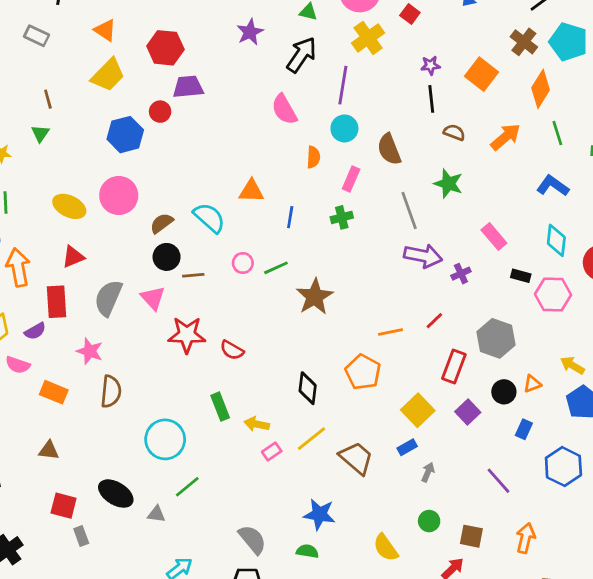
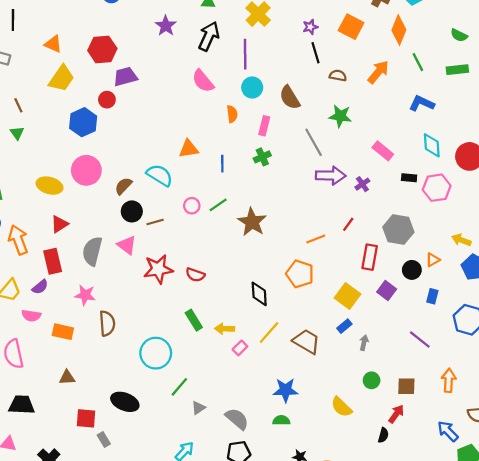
gray triangle: (156, 514) -> (198, 408), moved, turned -32

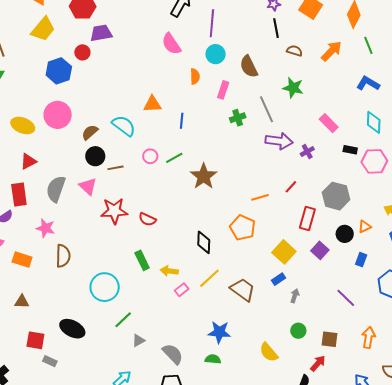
green cross: (262, 157) -> (238, 118), moved
gray rectangle: (104, 440) -> (50, 361), turned -40

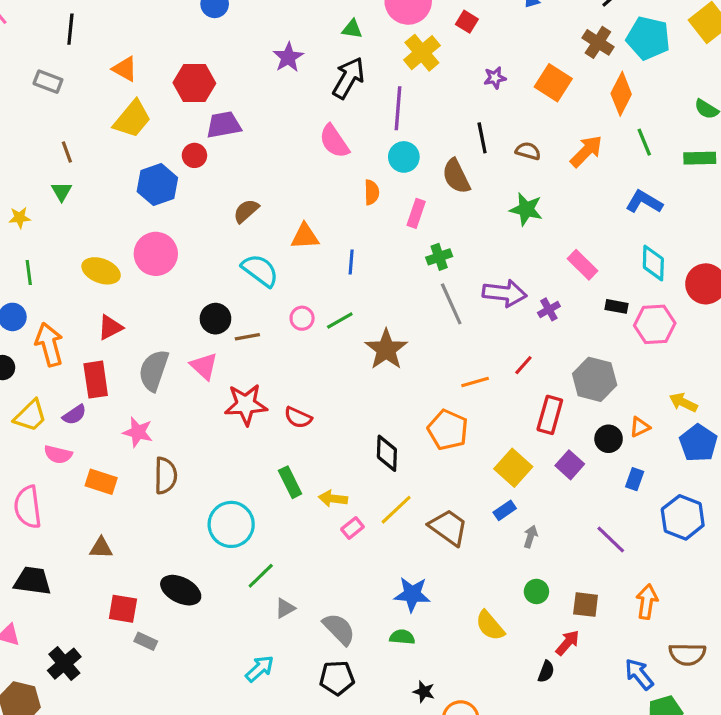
black line: (276, 28) -> (482, 138), moved
gray line: (266, 109) -> (451, 304), moved
brown semicircle: (90, 132) -> (246, 211), moved

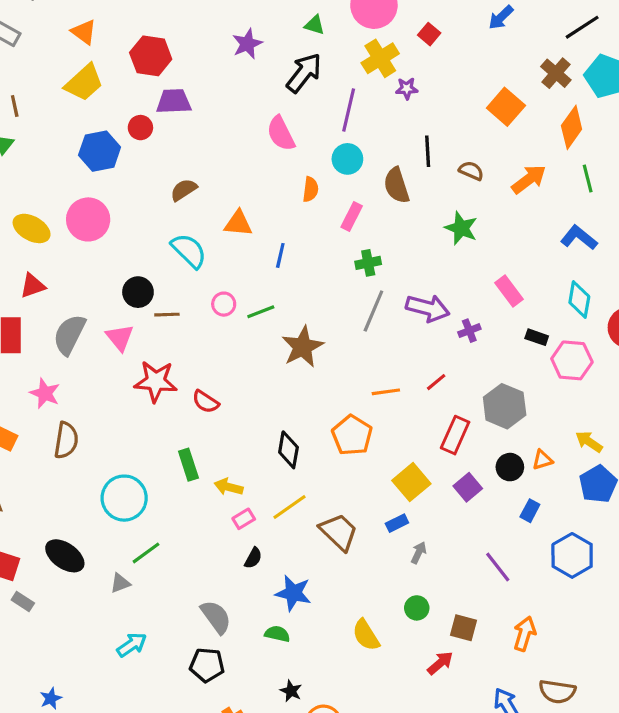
purple star: (495, 78) -> (407, 88), moved
gray line: (451, 304) -> (373, 311), turned 39
gray triangle: (285, 608) -> (120, 583), moved
black semicircle: (546, 672) -> (253, 558), moved

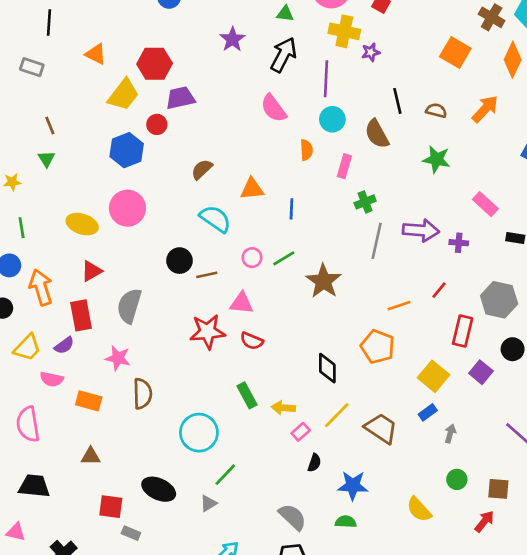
yellow cross: (380, 58) -> (344, 31), turned -36
yellow trapezoid: (84, 83) -> (123, 95), moved
purple cross: (469, 331) -> (459, 243), turned 36
pink triangle: (120, 337) -> (241, 303), moved, turned -35

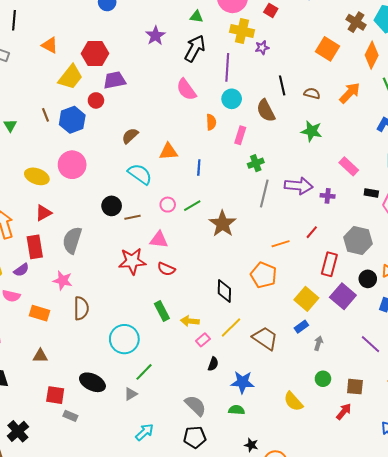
brown line: (50, 126) -> (45, 115), moved
purple square: (481, 372) -> (343, 296), size x1.4

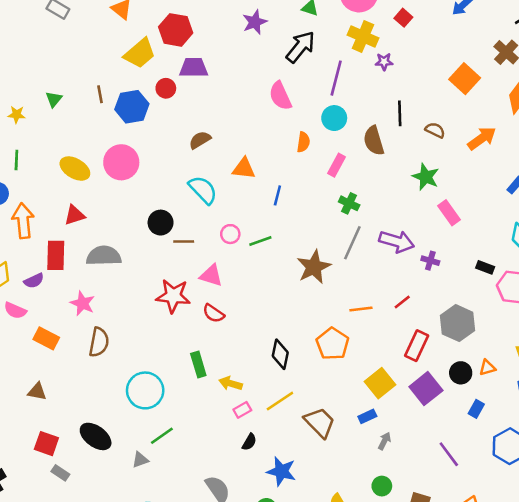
green cross: (256, 163) -> (349, 203), turned 35
pink rectangle: (349, 166) -> (449, 213), moved
brown star: (223, 224) -> (314, 267), moved
gray semicircle: (72, 240) -> (104, 256), turned 60

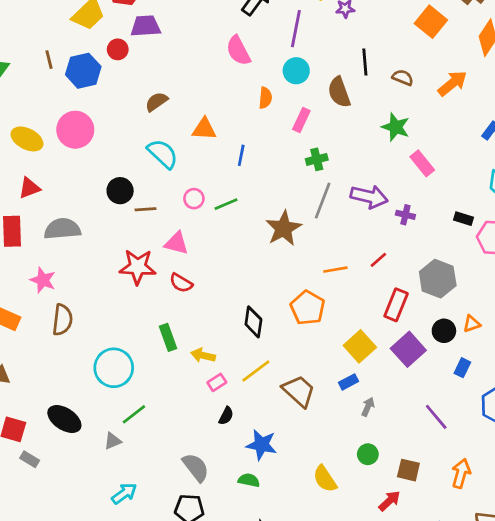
green cross: (349, 203) -> (317, 159), turned -36

